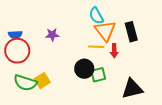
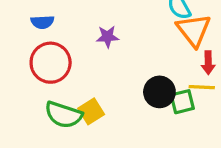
blue semicircle: (15, 35) -> (42, 22), moved
yellow line: (96, 47) -> (202, 87), moved

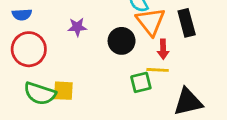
black circle: (159, 92) -> (122, 41), moved
yellow square: (91, 111) -> (63, 91), turned 35

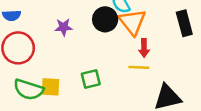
black rectangle: (187, 23) -> (184, 23), moved
black circle: (122, 41) -> (105, 19), moved
green square: (141, 82) -> (91, 79), moved

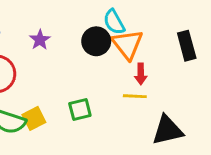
purple star: (64, 27) -> (40, 40), moved, turned -30
yellow square: (51, 87) -> (34, 118), turned -30

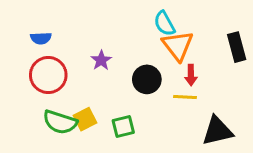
purple star: (40, 40) -> (101, 60), moved
black circle: (96, 41) -> (147, 79), moved
green square: (80, 109) -> (123, 126), moved

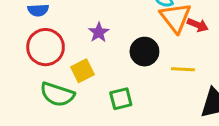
red arrow: (191, 75) -> (198, 25), moved, turned -66
yellow square: (85, 119) -> (82, 71), moved

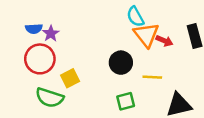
purple star: (99, 32) -> (51, 34), moved
green square: (121, 99) -> (126, 101), moved

